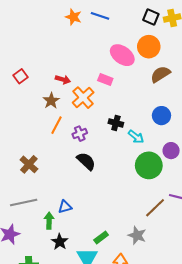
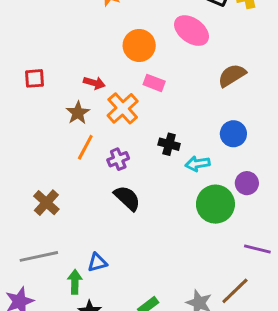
orange circle: (149, 47) -> (139, 45), moved
pink ellipse: (122, 55) -> (192, 31), moved
red square: (20, 76) -> (34, 78), turned 32
cyan arrow: (136, 137) -> (198, 164), turned 133
brown line: (155, 208) -> (235, 291), moved

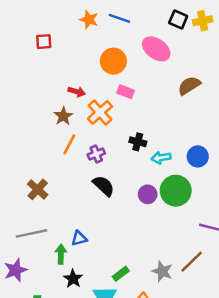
red square: (34, 78) -> (44, 42), moved
blue circle: (233, 134) -> (198, 156), moved
purple circle: (247, 183) -> (148, 194), moved

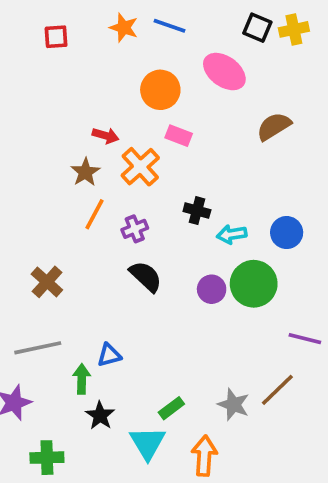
red square: (44, 42) -> (56, 37), moved

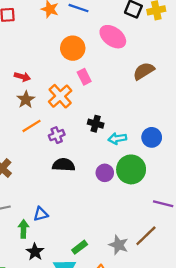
red arrow: (105, 136) -> (22, 77), moved
pink rectangle: (179, 136) -> (84, 77), turned 42
orange line: (94, 214) -> (32, 126), turned 30
black semicircle: (146, 276) -> (64, 165), turned -40

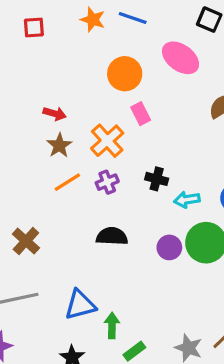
purple cross: (57, 135) -> (107, 182), moved
blue triangle: (41, 214) -> (80, 305), size x1.5
green arrow: (24, 229) -> (112, 326), moved

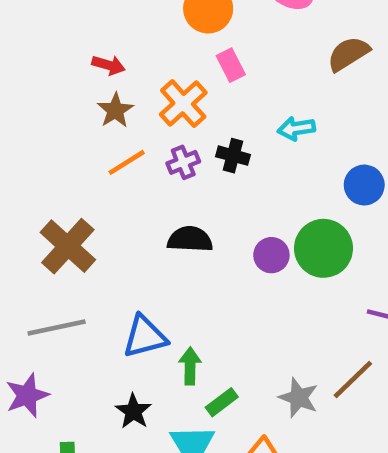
black cross: (157, 179) -> (233, 156), moved
cyan arrow: (187, 200) -> (296, 128), moved
brown cross: (26, 241) -> (68, 246), size x1.4

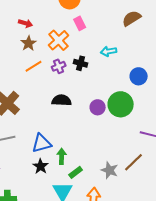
black star: (133, 411) -> (41, 166), moved

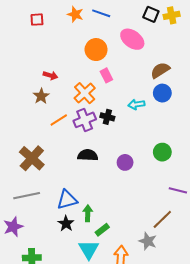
brown star: (29, 43) -> (41, 96), moved
purple cross: (59, 66) -> (85, 120), size x1.5
blue circle: (139, 76) -> (162, 93), moved
green circle: (121, 104) -> (162, 152), moved, size x0.7
gray star: (110, 170) -> (148, 241), moved

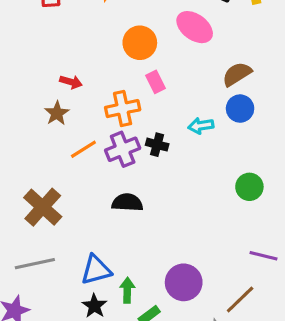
orange cross: (85, 93) -> (123, 109), turned 30
green circle: (162, 152) -> (249, 187), moved
purple circle: (125, 162) -> (184, 282), moved, size x1.5

